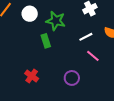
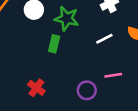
green rectangle: (46, 41) -> (54, 44), turned 32
pink line: (93, 56) -> (113, 75), moved, turned -48

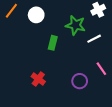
green star: (67, 18) -> (75, 25), moved
pink line: (113, 75) -> (101, 69), turned 64

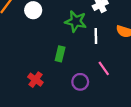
white line: (94, 39) -> (96, 36), turned -64
green rectangle: (53, 43) -> (60, 54), moved

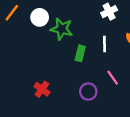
green star: (76, 21) -> (62, 29), moved
green rectangle: (60, 54) -> (80, 53), moved

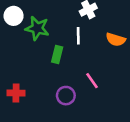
white line: (105, 44) -> (78, 36), moved
red cross: (42, 89) -> (16, 93), turned -35

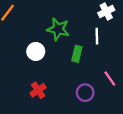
white circle: (14, 16) -> (36, 51), moved
red cross: (16, 93) -> (38, 90), turned -35

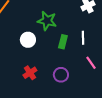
white line: (97, 36) -> (83, 38), moved
purple circle: (85, 93) -> (61, 75), moved

